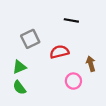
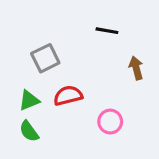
red semicircle: (59, 52) -> (68, 96), moved
brown arrow: (91, 64) -> (136, 68), moved

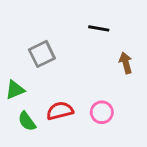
red semicircle: (68, 96) -> (60, 111), moved
green triangle: (29, 100) -> (15, 90), moved

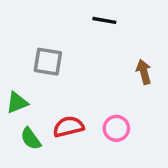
black line: (99, 28) -> (104, 20), moved
gray square: (42, 54) -> (48, 62), turned 35

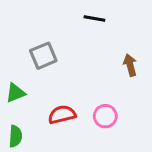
gray square: (48, 62) -> (43, 56), turned -32
green semicircle: (31, 139) -> (15, 136), moved, turned -140

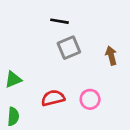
black line: (94, 19) -> (60, 21), moved
gray square: (43, 56) -> (69, 48), moved

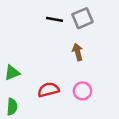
gray square: (69, 48) -> (82, 18), moved
brown arrow: (111, 56) -> (78, 52), moved

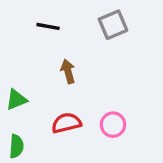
black line: (55, 19) -> (48, 26), moved
brown arrow: (78, 52) -> (68, 71), moved

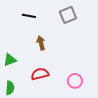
pink circle: (113, 125) -> (75, 81), moved

